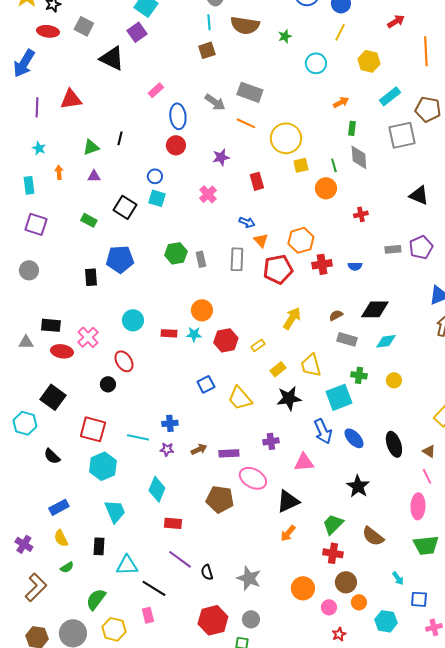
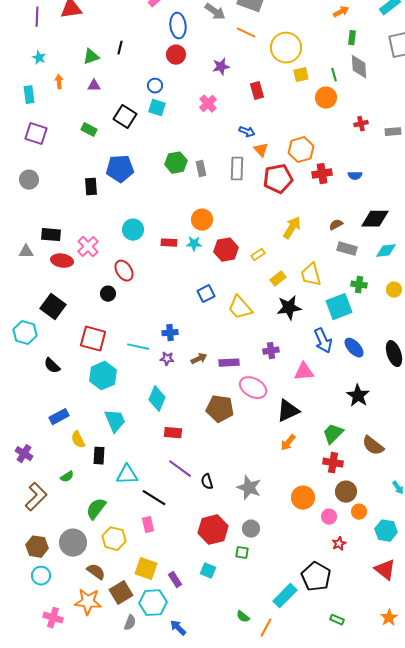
gray rectangle: (393, 249) -> (393, 132), moved
yellow semicircle: (61, 538) -> (78, 440), moved

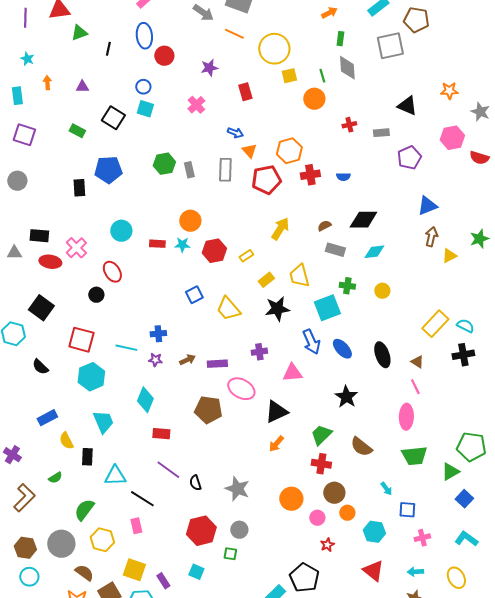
blue ellipse: (178, 26) -> (144, 36), moved
green triangle: (91, 57) -> (79, 33), moved

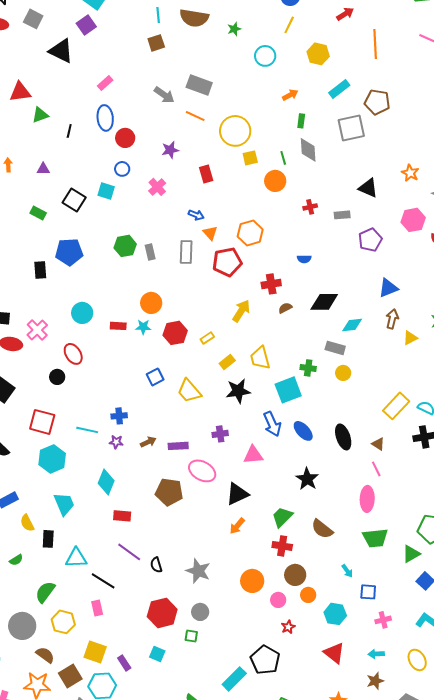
blue circle: (143, 87) -> (122, 169), moved
orange star: (449, 91) -> (410, 173), turned 30
red cross: (310, 175) -> (271, 284), moved
gray rectangle: (335, 250) -> (335, 348), moved
cyan diamond: (374, 252) -> (352, 325), moved

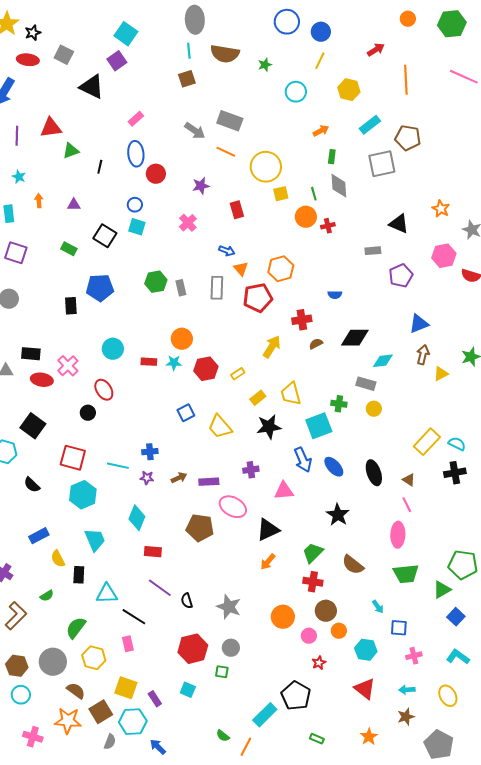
blue circle: (122, 169) -> (135, 205), moved
red cross: (310, 207) -> (328, 226), moved

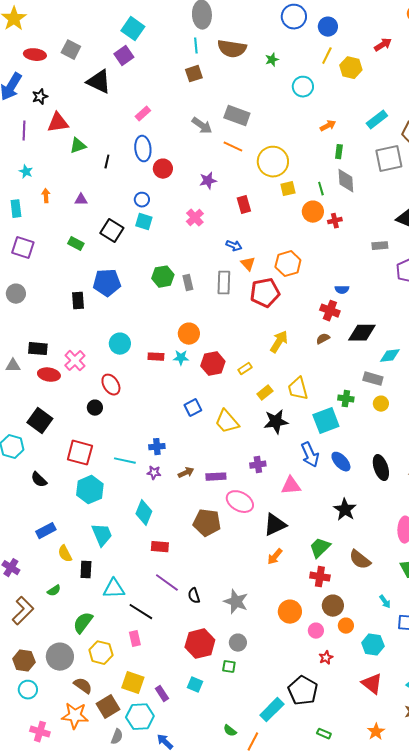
black star: (33, 33) -> (40, 97), moved
yellow hexagon: (349, 90) -> (351, 68), moved
red cross: (302, 320) -> (330, 311), moved, turned 30

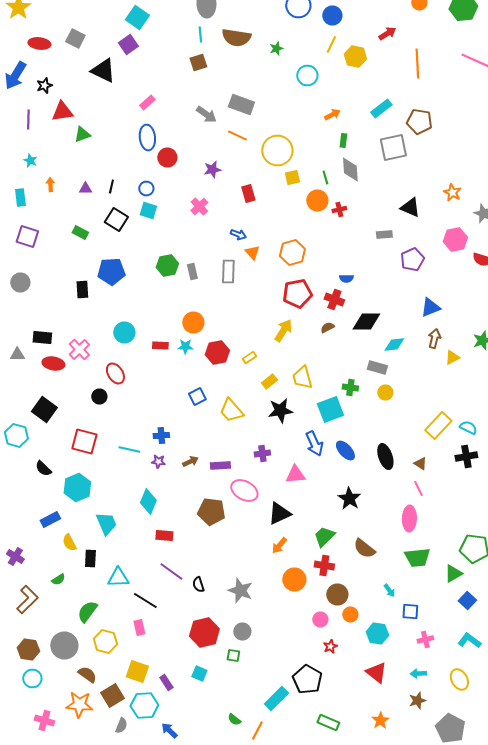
black line: (107, 162) -> (111, 186), moved
red pentagon: (265, 293) -> (297, 294), moved
cyan hexagon: (90, 490) -> (77, 488), moved
orange circle: (290, 612) -> (294, 580), moved
green rectangle: (324, 734) -> (328, 722), size x1.5

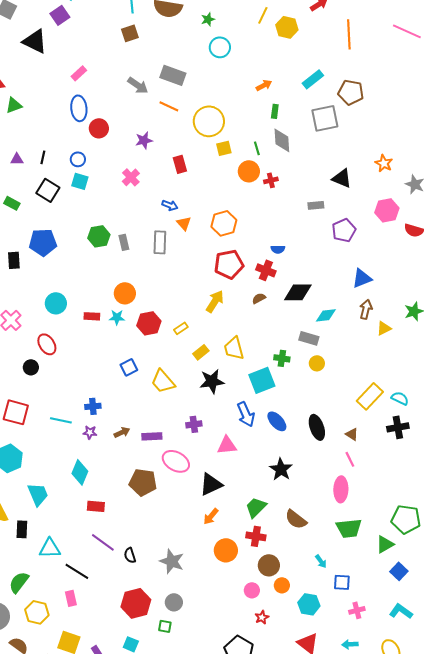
cyan circle: (307, 76) -> (220, 47), moved

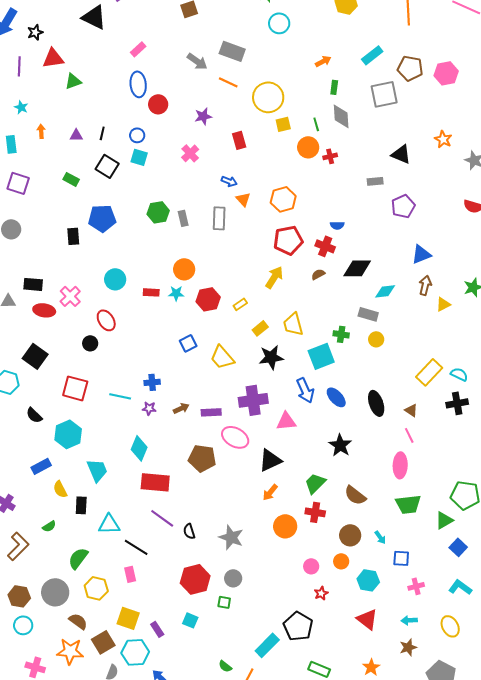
pink hexagon: (387, 210) -> (446, 73), moved
purple cross: (194, 424) -> (253, 400), size x1.8
red rectangle: (96, 506) -> (155, 482), size x1.6
brown circle: (269, 565) -> (350, 535), moved

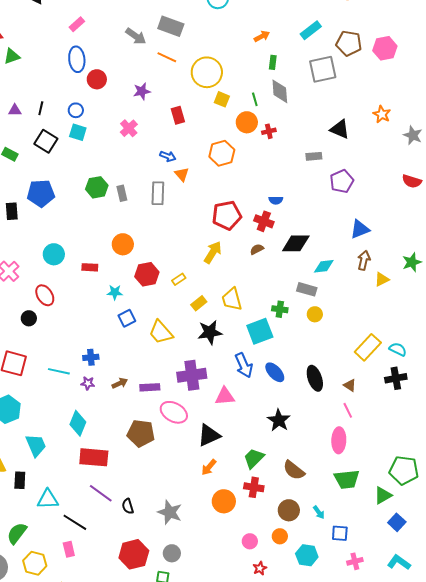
yellow square: (283, 124) -> (222, 99), turned 35
orange hexagon: (283, 199) -> (222, 153), moved
cyan star: (176, 293) -> (115, 292), moved

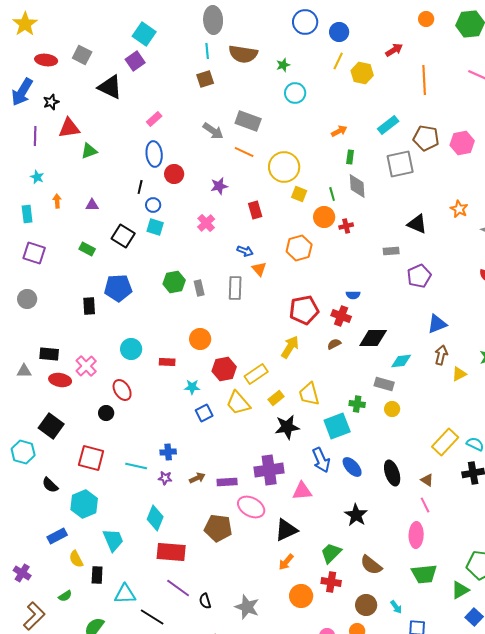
black line: (41, 108) -> (140, 187), moved
yellow rectangle: (179, 279) -> (256, 374), size x1.6
yellow trapezoid: (161, 332) -> (238, 403), moved

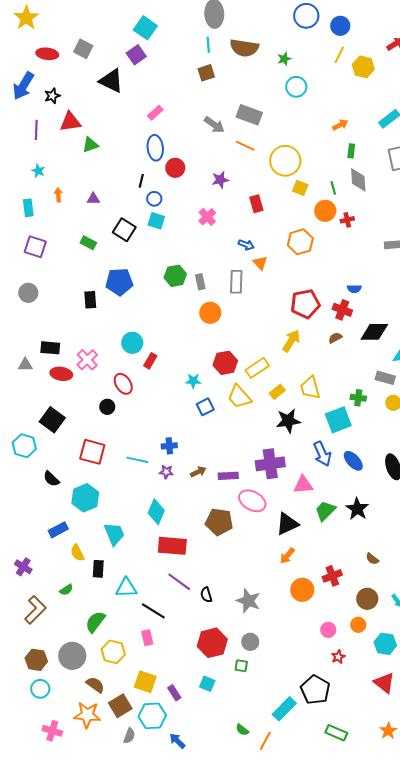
orange circle: (200, 339) -> (210, 313), moved
red rectangle: (167, 362) -> (150, 361), moved, turned -63
green trapezoid: (331, 553) -> (325, 511), moved
brown semicircle: (371, 565) -> (372, 559), size x0.6
red cross: (331, 582) -> (332, 576), turned -30

